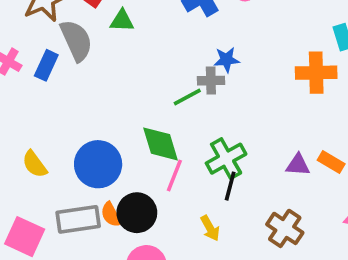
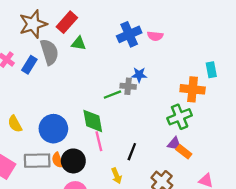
green cross: (226, 159) -> (180, 117), moved
orange rectangle: (331, 162) -> (184, 152), moved
pink line: (174, 175) -> (99, 141), turned -42

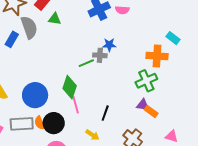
cyan rectangle: (211, 70) -> (173, 38), turned -40
green diamond: (93, 121) -> (70, 87), turned 30
yellow arrow: (117, 176) -> (92, 135), turned -32

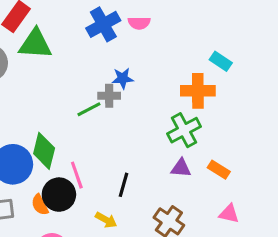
green triangle: (55, 19) -> (35, 44), size x1.6
green diamond: (70, 87) -> (44, 151), moved
orange rectangle: (151, 111) -> (219, 170), moved
orange semicircle: (40, 123) -> (40, 205), moved
black circle: (54, 123) -> (59, 195), moved

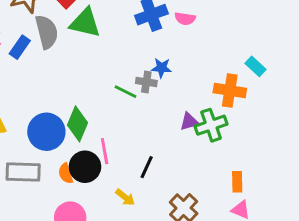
green line: (89, 109) -> (125, 92), turned 45
purple triangle: (181, 168) -> (189, 122), moved, turned -30
orange rectangle: (219, 170) -> (237, 182), moved, turned 48

